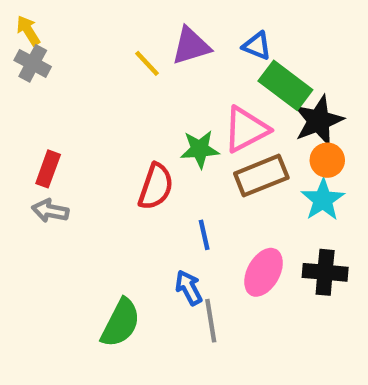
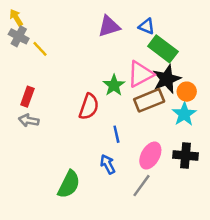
yellow line: (147, 63) -> (40, 49), moved
black star: (318, 121) -> (167, 79), moved
green star: (200, 149) -> (114, 85), turned -30
gray line: (211, 321) -> (142, 186), moved, turned 45

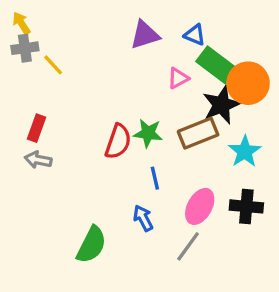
gray cross: (19, 36) -> (25, 48), turned -36
pink triangle: (140, 74) -> (178, 78), moved, size x0.6
green star: (114, 85) -> (148, 133), moved, turned -30
orange circle: (187, 92) -> (248, 83), moved, size x1.6

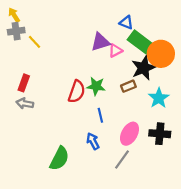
purple triangle: (145, 35) -> (100, 42), moved
brown rectangle: (198, 133) -> (128, 86), size x0.6

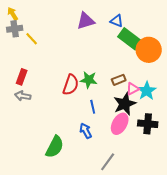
purple triangle: (100, 42) -> (86, 21), moved
pink triangle: (116, 51) -> (133, 89), moved
black star: (144, 68) -> (125, 104), moved
gray line: (122, 160) -> (108, 162), moved

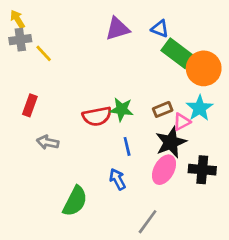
red semicircle: (71, 85) -> (97, 116), turned 60
cyan star: (147, 91) -> (200, 108), moved
gray arrow: (23, 96) -> (48, 142), moved

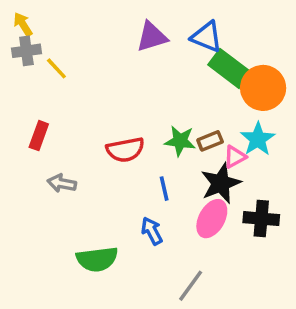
blue triangle: (160, 29) -> (207, 37), size x1.4
green star: (122, 109) -> (180, 141), moved
green semicircle: (75, 201) -> (97, 259), turned 56

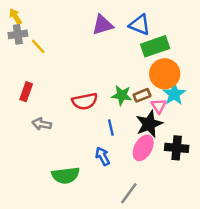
green rectangle: (230, 68) -> (155, 46), turned -56
orange circle: (263, 88) -> (165, 74), moved
pink triangle: (235, 157) -> (159, 106), turned -35

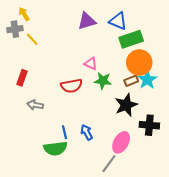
yellow arrow: (15, 16) -> (24, 14), moved
brown rectangle: (142, 95) -> (131, 81), moved
pink triangle: (159, 106) -> (91, 64), moved, turned -32
blue line: (111, 128) -> (64, 132), moved
pink ellipse: (143, 148) -> (121, 142), moved

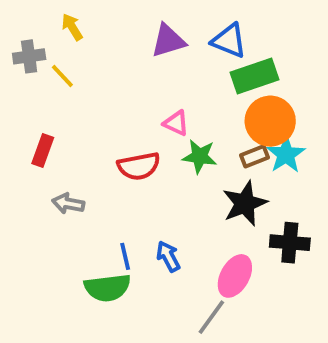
yellow arrow: (24, 14) -> (72, 27), moved

